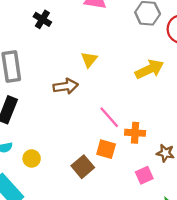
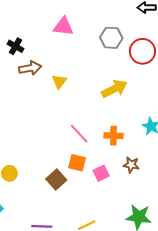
brown arrow: (66, 86) -> (30, 68), moved
orange cross: (135, 133) -> (113, 136), moved
pink square: (144, 175) -> (101, 173), moved

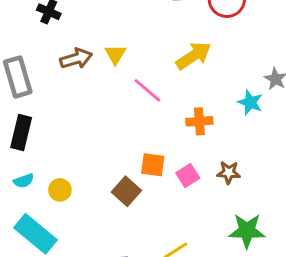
brown arrow: (30, 68) -> (76, 59), moved
pink line: (79, 134) -> (147, 90), moved
brown star: (131, 165) -> (229, 172), moved

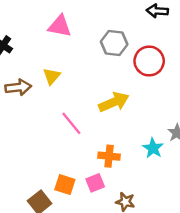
yellow triangle: (115, 54) -> (52, 76), moved
pink square: (188, 176) -> (95, 183), moved

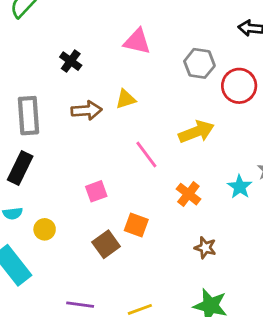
yellow triangle: (52, 76) -> (126, 99), turned 30
orange cross: (109, 156) -> (188, 194), turned 30
pink square: (95, 183) -> (96, 191), moved

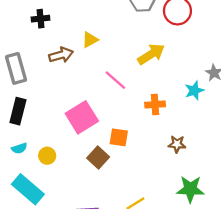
black cross: (71, 61) -> (40, 19), turned -30
cyan star: (240, 187) -> (194, 90), turned 30
pink square: (96, 191) -> (82, 117), size x1.8
orange cross: (188, 194) -> (155, 104), turned -30

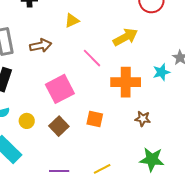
brown arrow: (61, 55) -> (41, 46), moved
orange cross: (155, 104) -> (126, 82), size x1.6
orange square: (119, 137) -> (95, 119), moved
brown square: (98, 157) -> (59, 126), moved

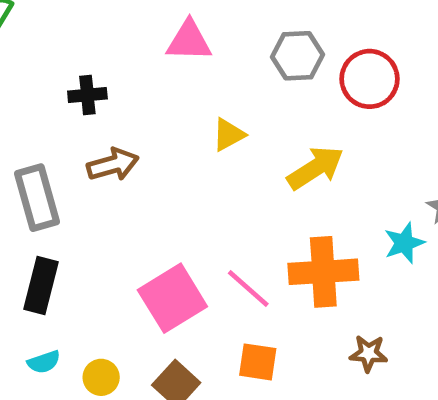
yellow triangle: (72, 21) -> (228, 135), moved
brown arrow: (41, 46) -> (113, 165), moved
pink line: (92, 58) -> (248, 288), moved

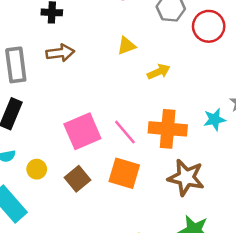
yellow arrow: (315, 168) -> (159, 72), moved, size x0.7
brown star: (369, 353) -> (186, 177), size x1.8
orange square: (258, 362) -> (124, 173), size x1.4

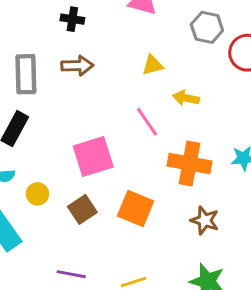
yellow arrow: (159, 72) -> (186, 98), turned -150
pink line: (125, 132) -> (147, 122), moved
brown star: (186, 177) -> (205, 220), size x0.7

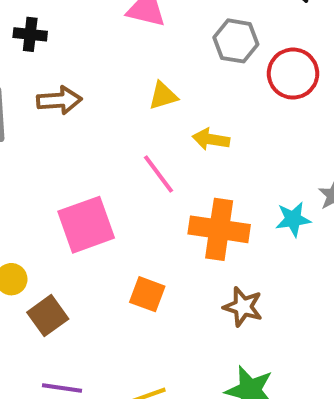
black cross: (72, 19) -> (30, 34), moved
brown square: (82, 209) -> (48, 316), moved
orange square: (136, 209) -> (147, 294), size x0.7

